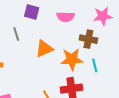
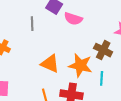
pink semicircle: (65, 17) -> (73, 19), moved
orange triangle: (44, 49) -> (50, 64), moved, turned 30

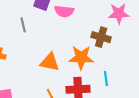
cyan line: (102, 78) -> (106, 78), moved

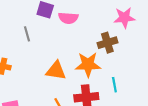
brown cross: (101, 37) -> (107, 43), turned -30

